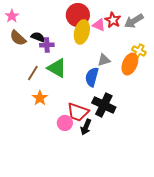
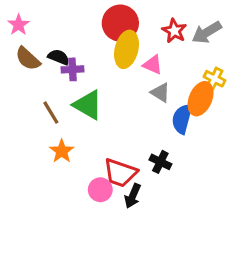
pink triangle: (99, 25) -> (153, 65), moved
gray triangle: (104, 60) -> (160, 93), turned 48
brown line: (33, 73) -> (51, 113), turned -63
blue semicircle: (92, 77) -> (182, 119), moved
black cross: (104, 105) -> (160, 162), size x0.6

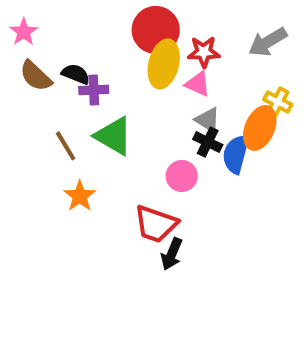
red star: (174, 31) -> (204, 52), moved, turned -30
black cross: (160, 162) -> (208, 142), moved
pink circle: (100, 190) -> (182, 176), moved

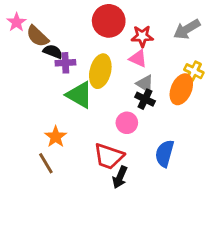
yellow ellipse: (164, 64) -> (100, 71), moved
brown semicircle: (36, 76) -> (37, 36), moved
brown line: (66, 146) -> (46, 163), moved
blue semicircle: (236, 154) -> (165, 154), moved

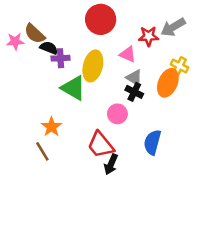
pink star: (17, 22) -> (15, 41), moved, turned 30
red star: (142, 36) -> (148, 36), moved
red trapezoid: (109, 156) -> (101, 145), turned 32

